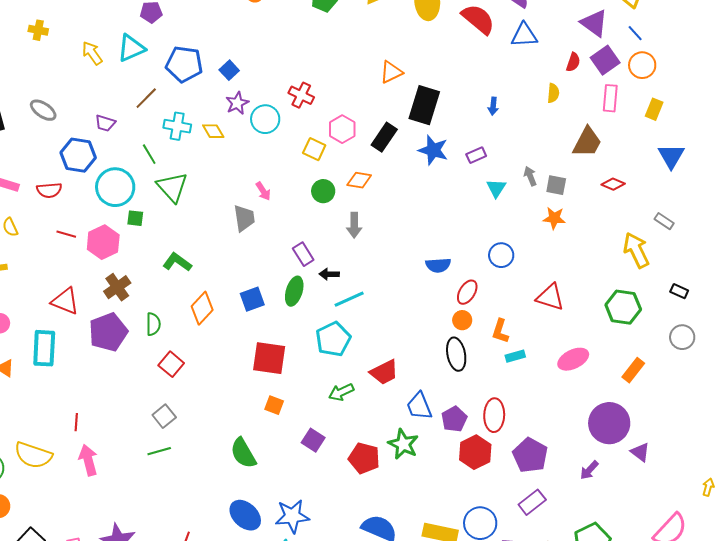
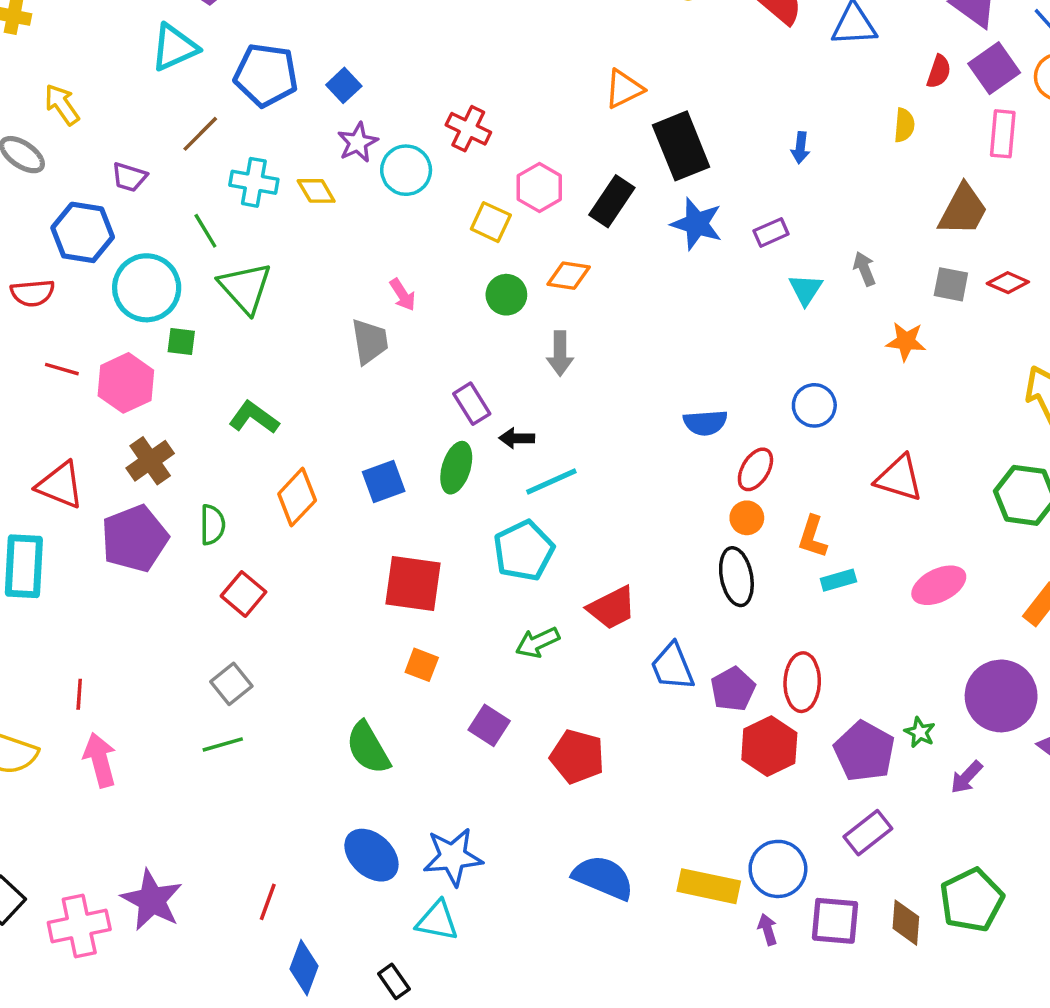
yellow arrow: (92, 53) -> (62, 104), moved
black rectangle: (424, 105) -> (681, 146), turned -39
gray square: (556, 185) -> (951, 284), moved
green star: (403, 444) -> (920, 732), moved, size x0.6

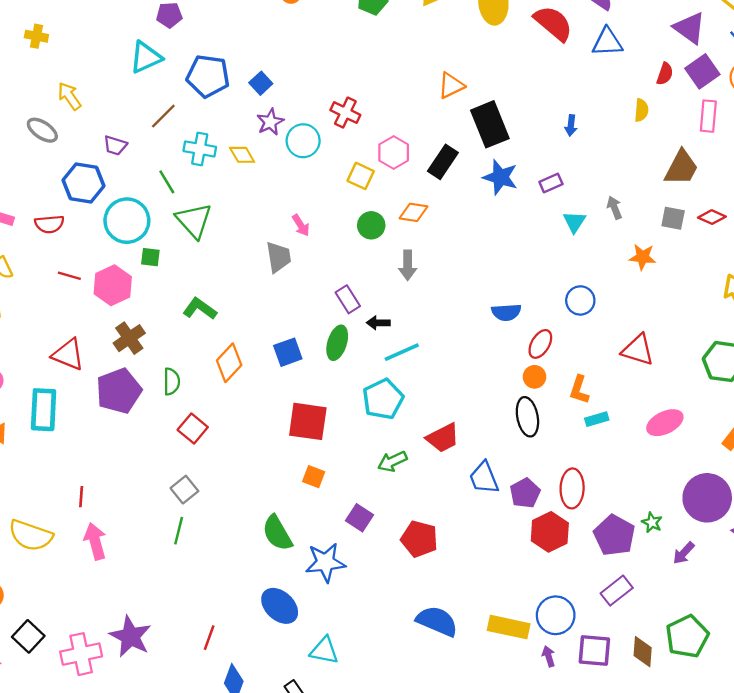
green line: (223, 744) -> (179, 531), turned -60
blue star: (453, 857) -> (325, 562), moved

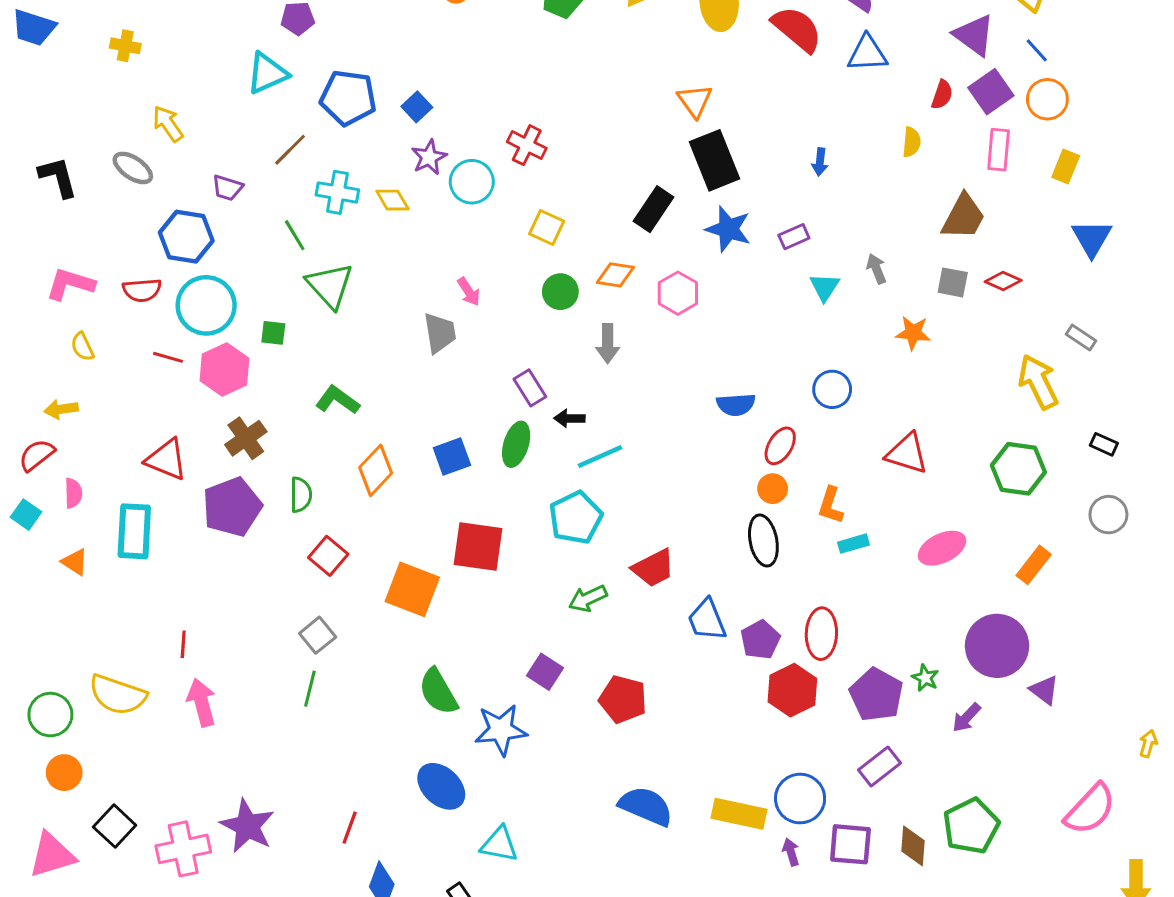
orange triangle: (451, 86) -> (695, 101), moved, turned -40
pink hexagon: (394, 152) -> (678, 293), moved
cyan circle: (127, 221) -> (206, 305), moved
orange square: (314, 477) -> (412, 589), moved, size x1.8

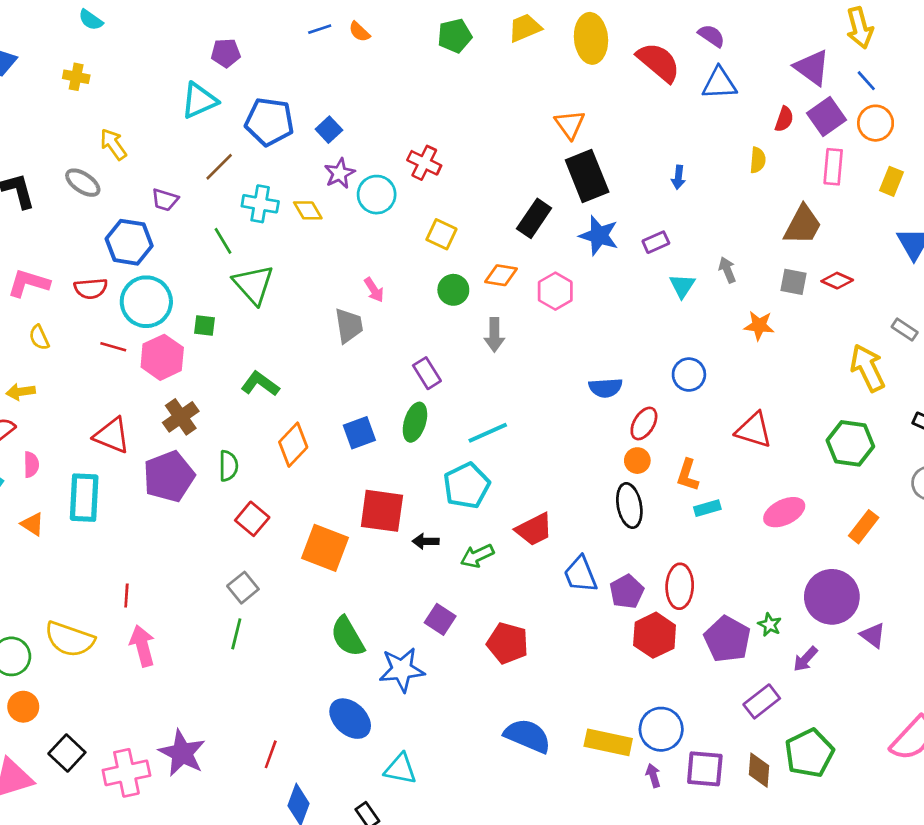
black arrow: (570, 418) -> (426, 541), moved
purple rectangle: (879, 766) -> (762, 701), moved

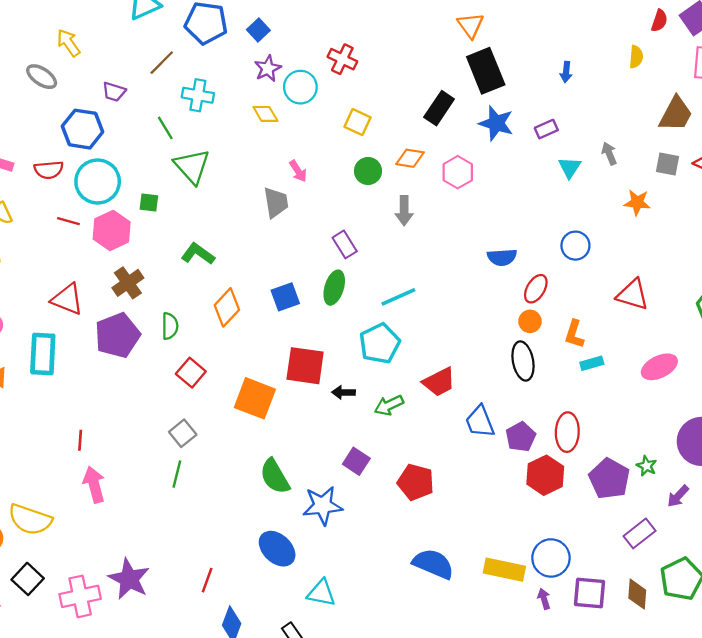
yellow diamond: (308, 210) -> (265, 114), moved
yellow semicircle: (70, 639) -> (30, 520), moved

